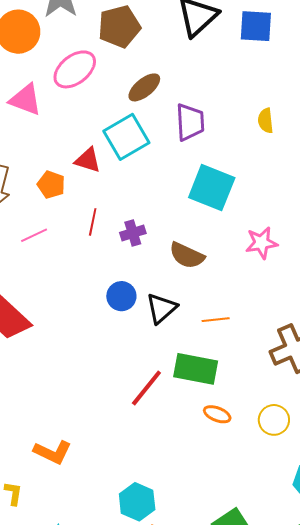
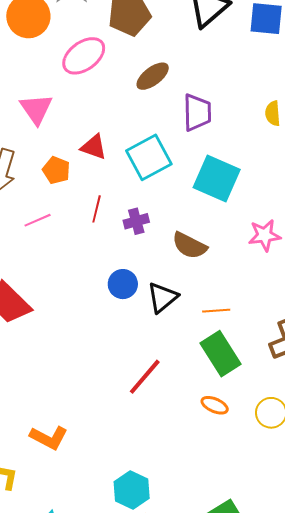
pink triangle: (25, 100) -> (36, 109), moved, turned 33
cyan square: (126, 137) -> (149, 157), moved
green rectangle: (196, 369) -> (220, 354), moved, turned 45

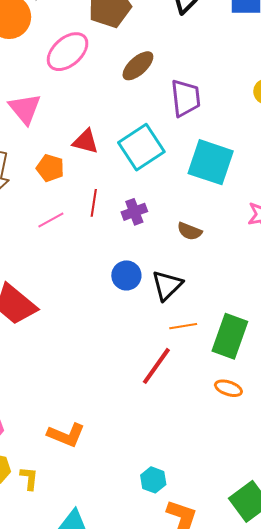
pink line: (38, 220) -> (51, 220), moved
brown semicircle: (190, 246) -> (190, 231), size x0.7
orange line: (216, 311) -> (183, 326), moved
green rectangle: (220, 354) -> (230, 336), turned 57
cyan hexagon: (132, 490) -> (153, 480), size x0.7

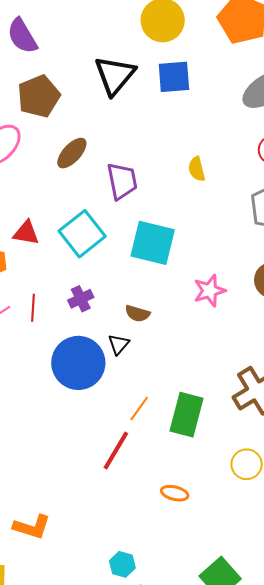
red line: (94, 203) -> (33, 308), moved
blue circle: (126, 275) -> (78, 363), size x1.8
black triangle: (167, 285) -> (119, 344), moved, size x0.7
orange line: (183, 326) -> (139, 409), turned -40
orange ellipse: (228, 388) -> (175, 493), moved

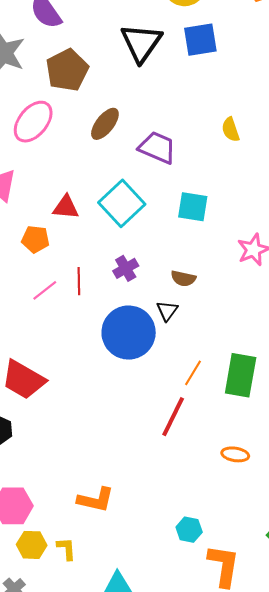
purple trapezoid: (122, 181) -> (157, 148), turned -51
cyan square: (153, 243) -> (193, 207), size x0.7

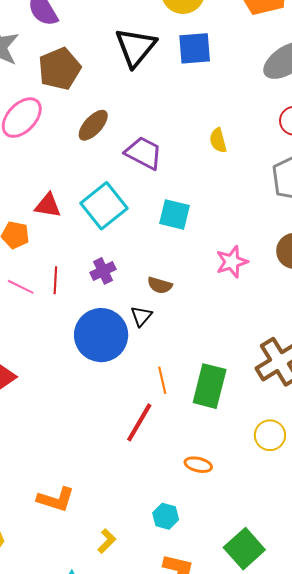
pink line: (45, 290) -> (21, 287), turned 60
orange line: (193, 373) -> (162, 380), turned -48
cyan hexagon: (189, 530) -> (166, 516), moved
yellow L-shape: (66, 549) -> (107, 541), moved, turned 45

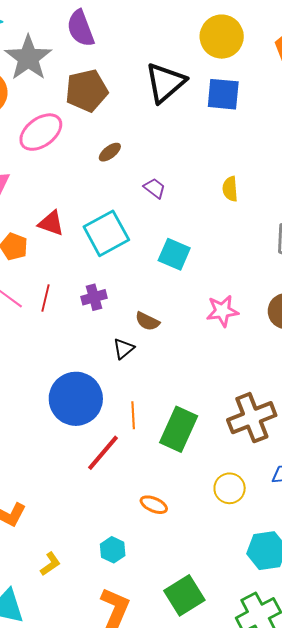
brown ellipse: (93, 125) -> (110, 152), size x0.7
purple trapezoid: (144, 153) -> (155, 188), size x0.6
blue circle: (101, 335) -> (76, 399), moved

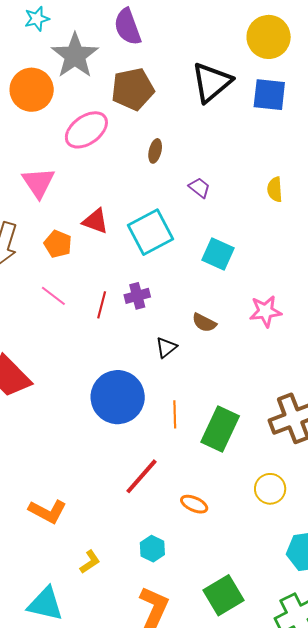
brown ellipse: (110, 152) -> (155, 151), turned -40
red line: (45, 298) -> (102, 305), moved
brown semicircle: (147, 321) -> (204, 323), moved
red line: (103, 453) -> (142, 476), moved

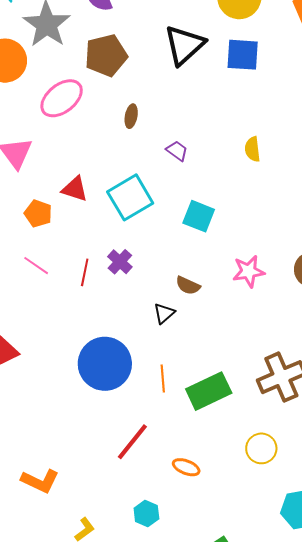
purple cross: (137, 296) -> (120, 262), turned -30
black triangle: (166, 348) -> (164, 313), moved
green rectangle: (220, 429) -> (209, 391), turned 42

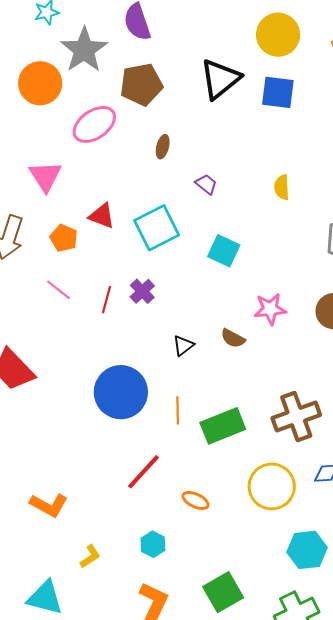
brown semicircle: (188, 285) -> (233, 338), moved
yellow circle: (261, 448) -> (272, 486), size x1.5

